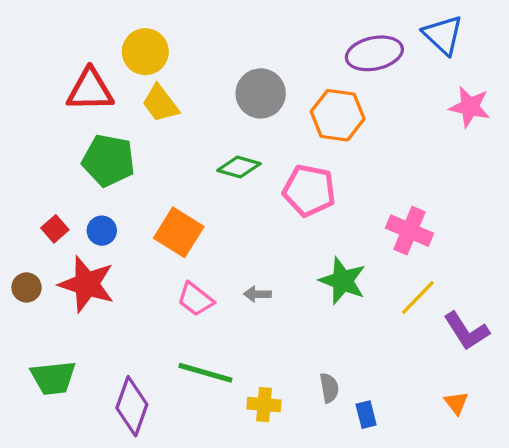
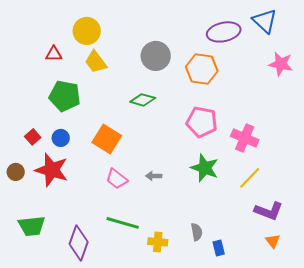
red triangle: (90, 90) -> (54, 54), size x0.6
pink pentagon: (309, 190) -> (202, 122), moved
purple L-shape: (466, 331) -> (269, 211), moved, turned -36

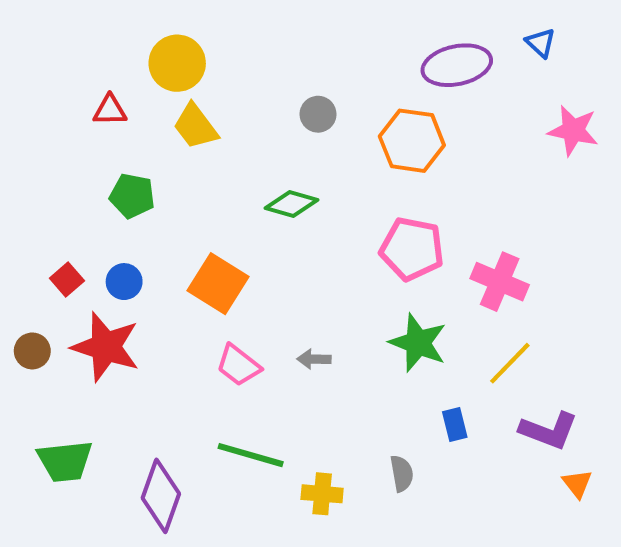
blue triangle: (265, 21) -> (540, 43), size x0.6
gray circle: (156, 56) -> (318, 114), size x0.6
green pentagon: (65, 96) -> (132, 196), size x0.7
orange triangle: (273, 241) -> (577, 484), moved
blue rectangle: (219, 248) -> (455, 424), moved

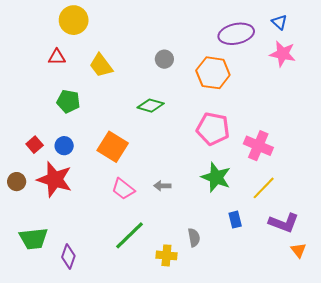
yellow circle: (177, 63) -> (74, 20), moved
pink star: (573, 131) -> (283, 54), moved
green line: (251, 455) -> (130, 235), turned -60
gray semicircle: (402, 473) -> (194, 238), moved
purple diamond: (161, 496) -> (68, 257), moved, size x0.7

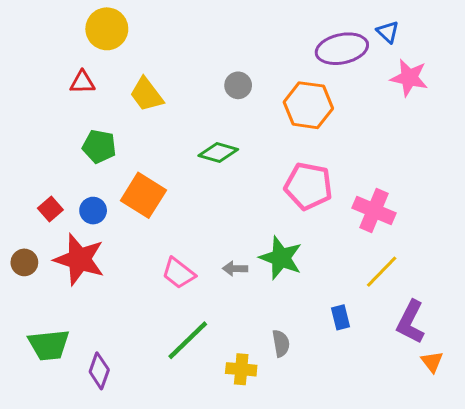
blue triangle: (279, 22) -> (388, 32), moved
orange square: (113, 147) -> (143, 195), moved
green star: (216, 177) -> (281, 258), moved
purple L-shape: (284, 223) -> (411, 322), turned 96

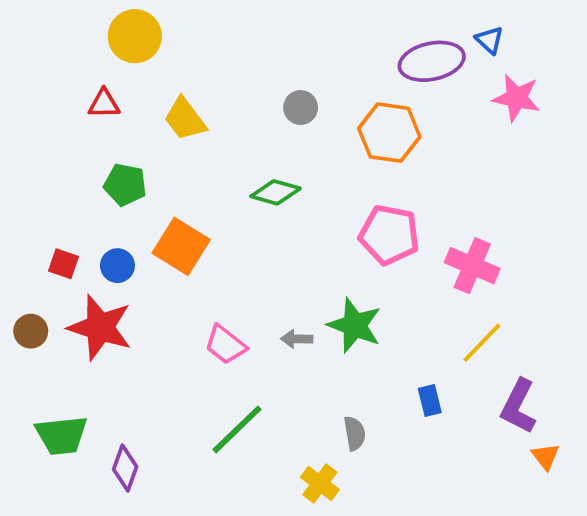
red square: (50, 209) -> (63, 264), turned -30
yellow cross: (241, 369) -> (320, 483), moved, turned 32

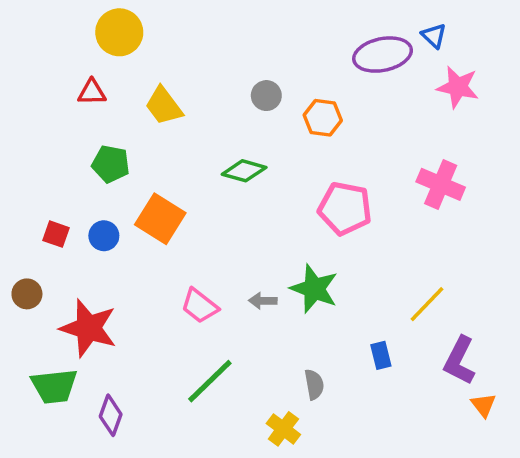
orange hexagon: (389, 133) -> (323, 118), moved, size x0.7
pink cross: (472, 266) -> (441, 184), moved
red star: (100, 327) -> (88, 328), moved

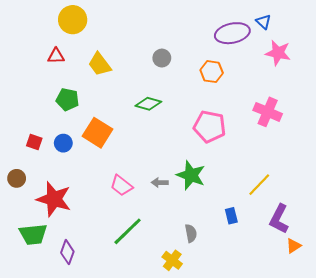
orange hexagon: (323, 118) -> (212, 72), moved
orange triangle: (483, 405) -> (294, 246), turned 35

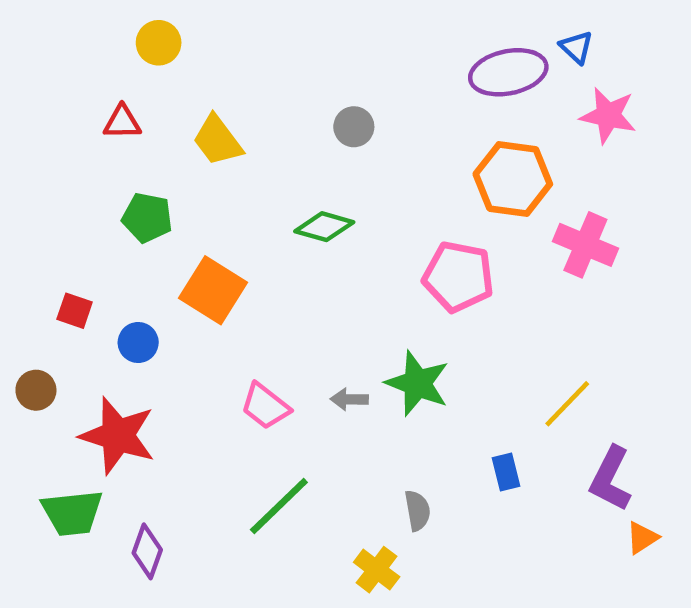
yellow circle: (73, 20) -> (159, 43), size x0.7
orange hexagon: (212, 72) -> (513, 179), moved, size x1.5
blue circle: (63, 143) -> (138, 342), moved

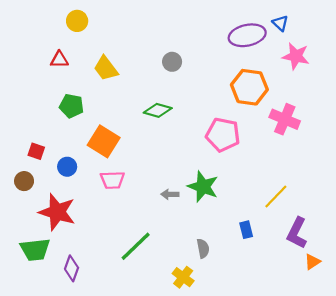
brown circle: (36, 390) -> (24, 181), moved
pink trapezoid: (265, 406) -> (112, 180), moved, turned -40

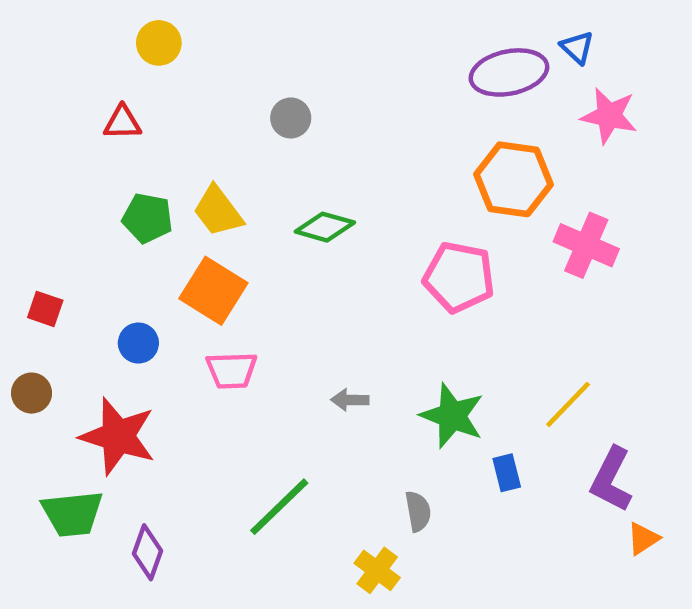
gray circle: (172, 62) -> (291, 118), moved
yellow trapezoid: (106, 68) -> (218, 211), moved
red square: (36, 151) -> (45, 309), moved
brown circle: (24, 181) -> (32, 393), moved
green star: (203, 187) -> (452, 416), moved

